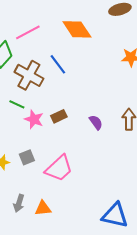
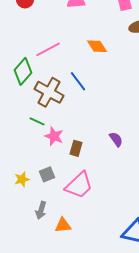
orange diamond: (77, 29) -> (97, 46), size x0.7
brown rectangle: (59, 116) -> (76, 148), moved, turned -49
gray arrow: (19, 203) -> (41, 210), moved

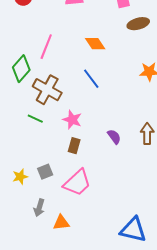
pink line: (48, 49) -> (46, 47), turned -40
blue line: (78, 81) -> (91, 79), moved
pink star: (54, 136) -> (72, 120), moved

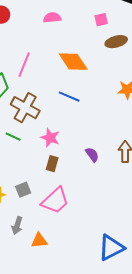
orange diamond: (95, 44) -> (73, 62), size x1.4
blue line: (91, 79) -> (69, 97), turned -30
blue triangle: (133, 230) -> (111, 248), turned -40

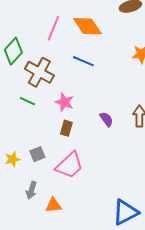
pink line: (24, 65) -> (53, 28), moved

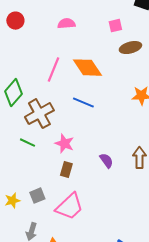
brown cross: (39, 72) -> (39, 114), turned 32

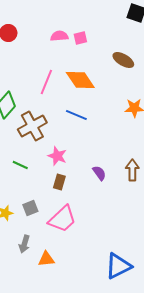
pink square: (115, 26) -> (80, 38), moved
brown ellipse: (130, 48) -> (123, 60), turned 45
green line: (27, 143) -> (20, 165), moved

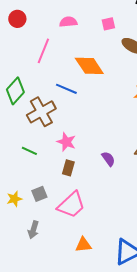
pink square: (80, 38) -> (108, 24), moved
pink line: (46, 82) -> (43, 51), moved
blue line: (76, 115) -> (66, 89), moved
orange triangle: (46, 259) -> (83, 245), moved

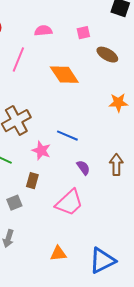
blue line: (66, 89) -> (67, 136), moved
brown rectangle: (68, 168) -> (32, 181), moved
pink trapezoid: (71, 205) -> (69, 203), moved

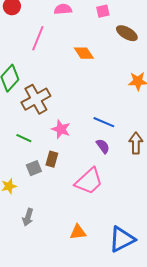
orange diamond: (64, 75) -> (84, 53), size x0.7
blue line: (67, 136) -> (104, 122), moved
gray square: (14, 203) -> (34, 168), moved

